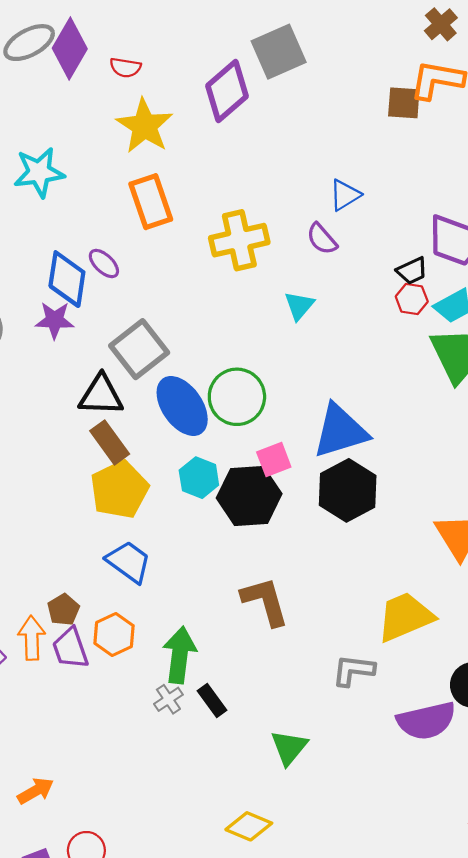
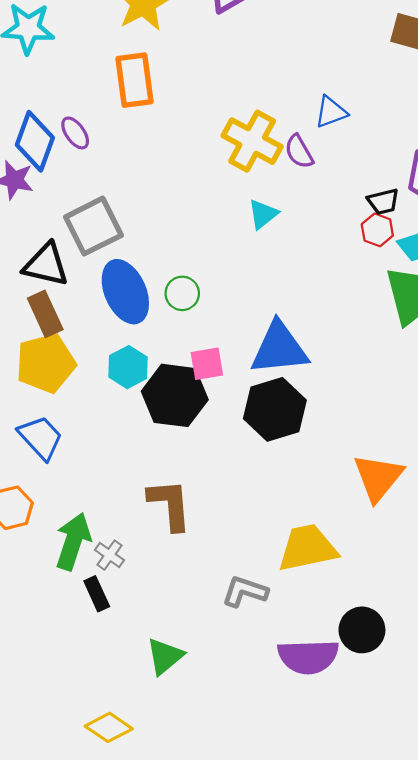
yellow cross: (239, 240) -> (252, 141), moved, turned 30
green circle: (237, 397) -> (182, 293), size x0.6
gray cross: (168, 699) -> (110, 555), moved, turned -32

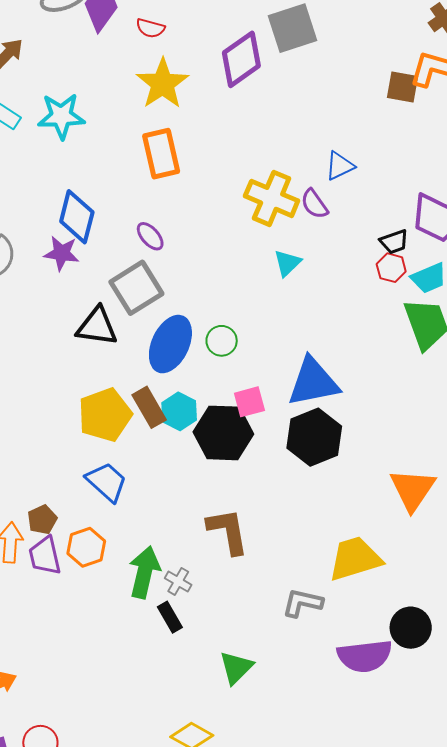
purple ellipse: (75, 133) -> (150, 236), moved
blue ellipse: (125, 292) -> (170, 344), turned 54
brown rectangle: (45, 314) -> (149, 407), moved

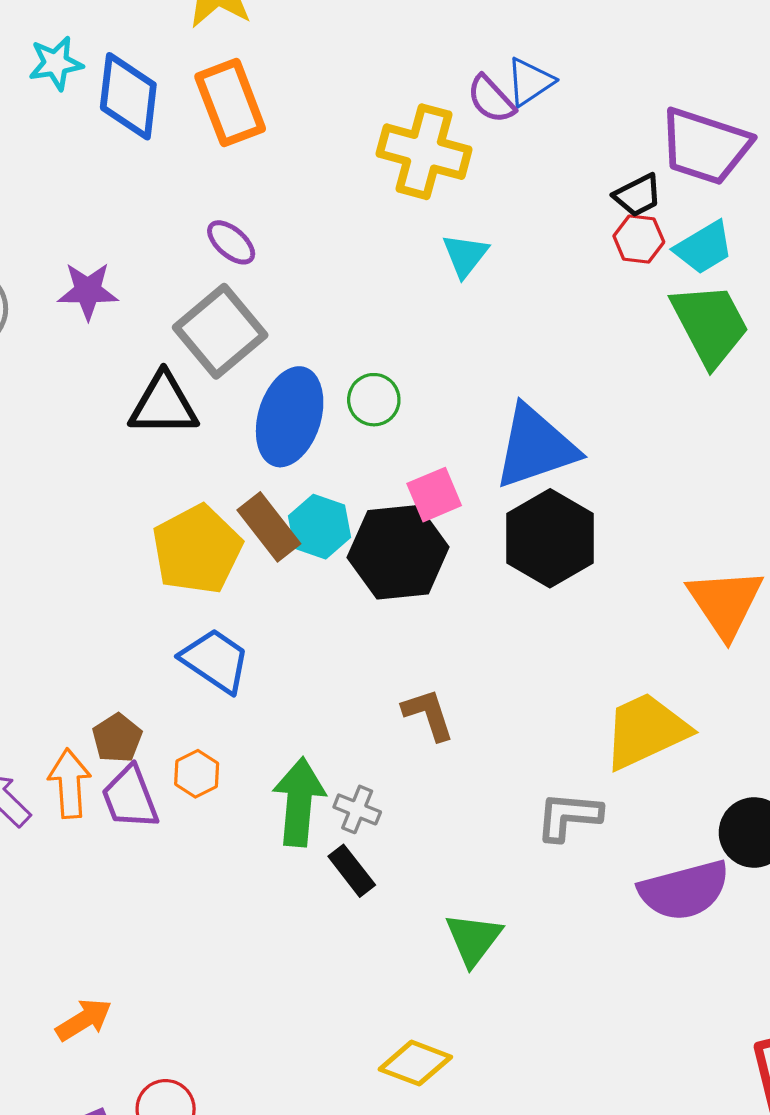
cyan star: (61, 116) -> (56, 63), size x0.7
purple semicircle: (314, 204) -> (491, 99), moved
blue diamond: (77, 217) -> (128, 96), moved
brown L-shape: (228, 531) -> (428, 714), size x0.7
orange hexagon: (86, 547) -> (197, 774), size x0.7

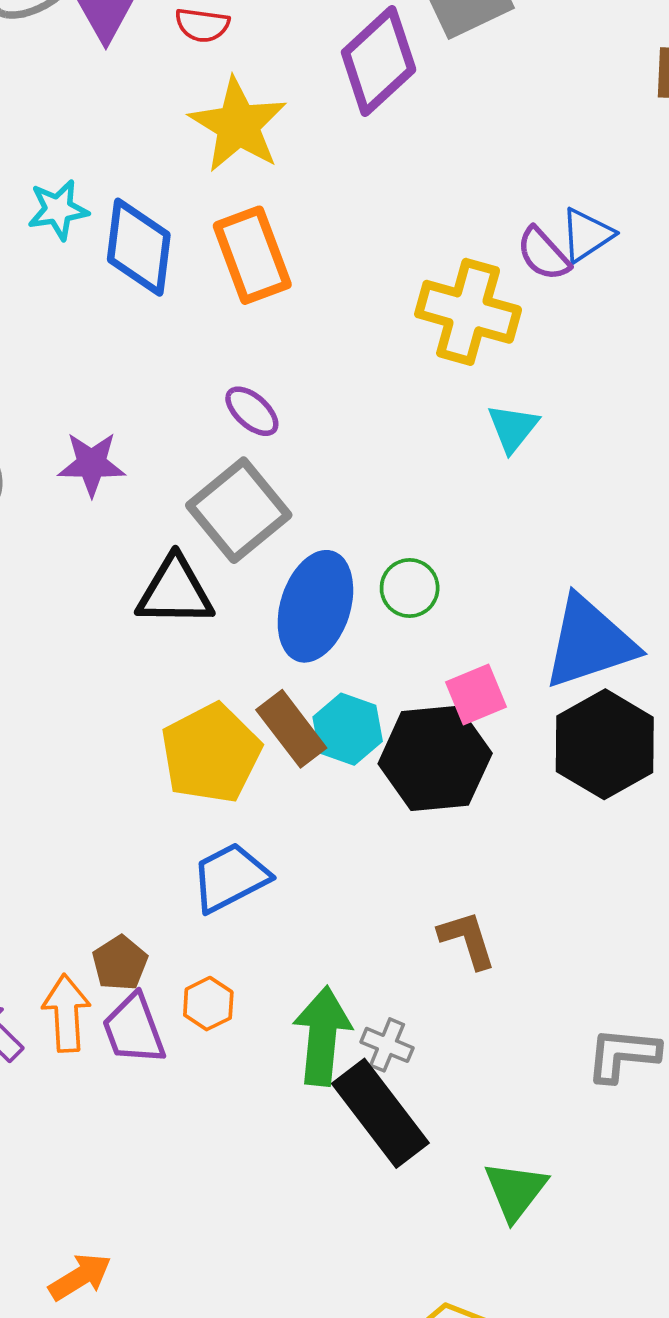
blue trapezoid: (215, 661) -> (230, 877), turned -62
black rectangle: (352, 871) -> (380, 1113), size x1.8

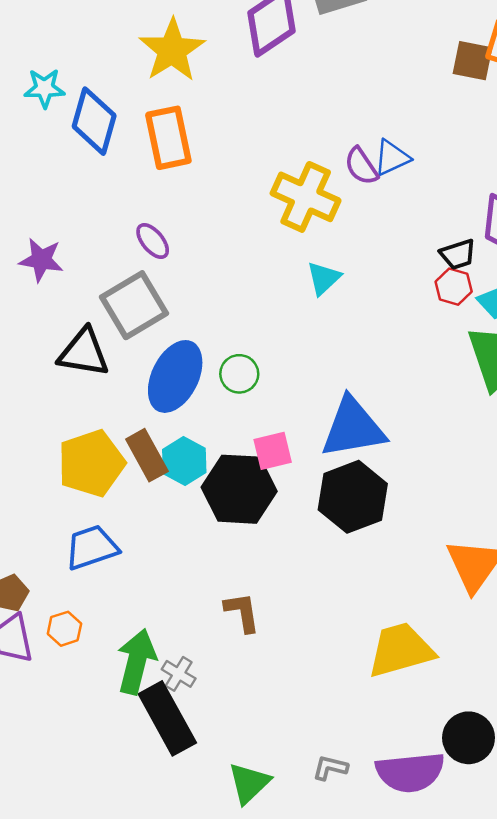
gray L-shape: (623, 1055) -> (330, 768), moved, size x0.7

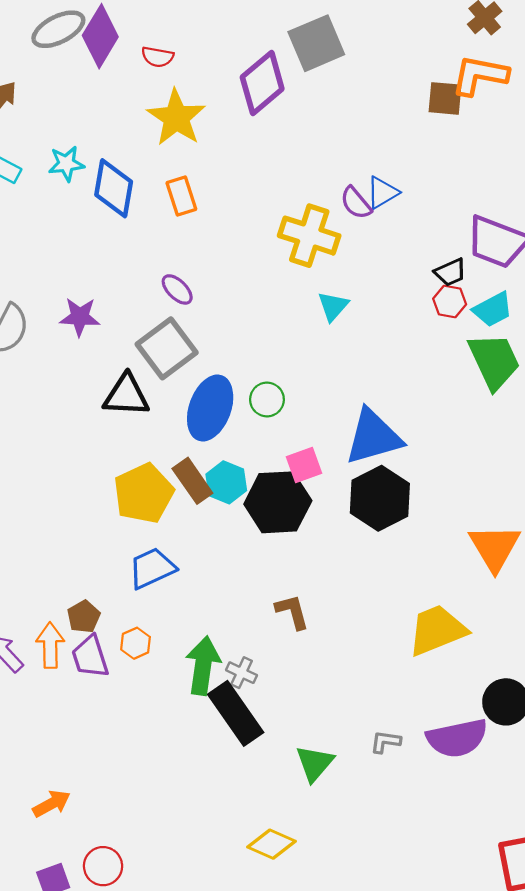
orange rectangle: (168, 138) -> (181, 196), size x0.7

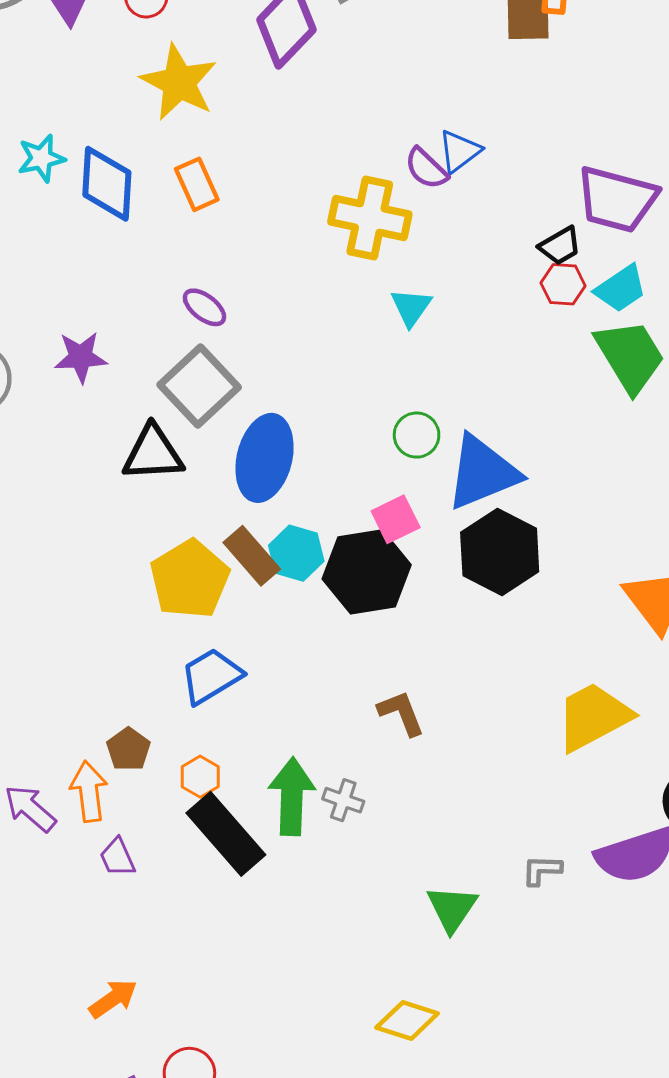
green circle: (267, 399) -> (417, 435), moved
purple trapezoid: (90, 657) -> (117, 857), moved, size x0.7
black rectangle: (236, 713) -> (226, 834), moved

